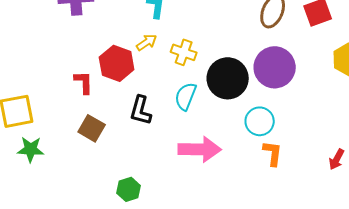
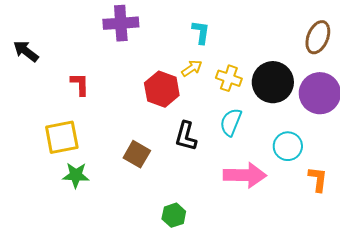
black circle: (228, 78) -> (273, 82), moved
red L-shape: (84, 82) -> (80, 84), moved
cyan circle: (260, 121) -> (288, 146), moved

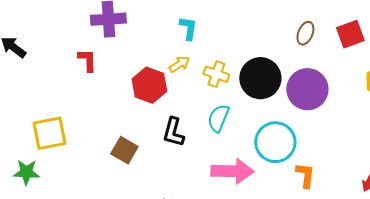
brown ellipse: (318, 37) -> (305, 33), size x0.7
red L-shape: (80, 84) -> (87, 60), moved
cyan circle: (288, 146) -> (275, 142), size x1.4
green star: (76, 175) -> (26, 172), moved

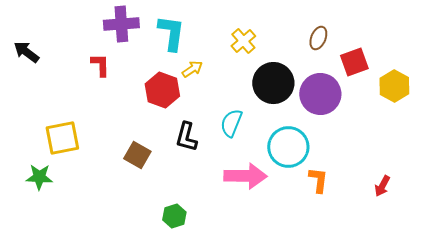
cyan L-shape: (188, 28) -> (171, 33), moved, size x1.5
red square: (350, 34) -> (354, 62), moved
yellow cross: (216, 74) -> (243, 41), moved, turned 30

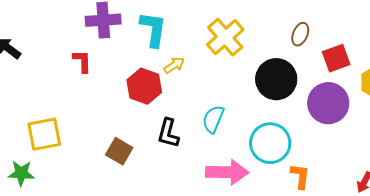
yellow cross: (243, 41) -> (225, 37), size x1.5
black circle: (273, 83) -> (276, 79), moved
purple circle: (320, 94) -> (328, 103), moved

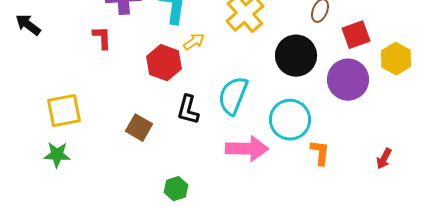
cyan semicircle: (213, 119) -> (233, 96), size x1.4
green star: (21, 173) -> (57, 155), moved

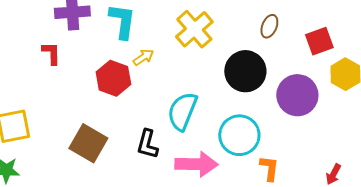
red square: (356, 35) -> (319, 41), moved
black L-shape: (188, 110) -> (147, 144), moved
brown square: (139, 128) -> (88, 143), size x1.4

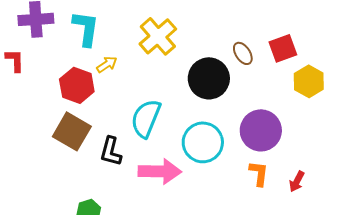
brown ellipse: (269, 26) -> (243, 53), moved, turned -55
purple circle: (297, 95) -> (261, 130), moved
brown square: (88, 143) -> (72, 131), moved
orange L-shape: (269, 168) -> (259, 173), moved

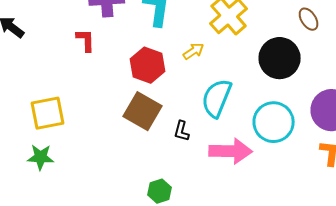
brown ellipse: (243, 53) -> (309, 19), moved
yellow arrow: (107, 64) -> (194, 51), moved
black L-shape: (111, 151) -> (182, 131), size x0.7

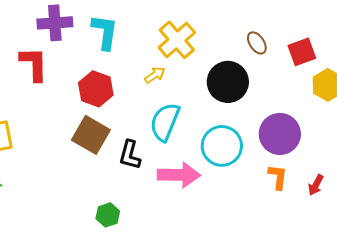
red L-shape: (86, 40) -> (34, 64), size x1.5
yellow arrow: (194, 51) -> (155, 75), moved
black L-shape: (182, 131) -> (130, 155), size x1.4

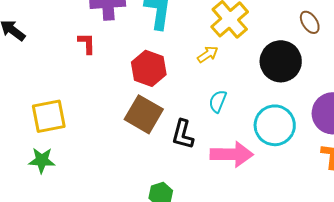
red L-shape: (34, 64) -> (87, 43), size x0.6
cyan semicircle: (165, 122) -> (218, 101), size x0.6

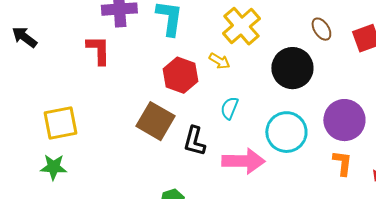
red L-shape: (87, 43) -> (98, 50), size x1.4
yellow arrow: (208, 54) -> (219, 61), turned 65
red hexagon: (149, 68) -> (180, 75), moved

